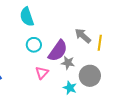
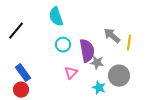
purple semicircle: (58, 51) -> (87, 51), turned -45

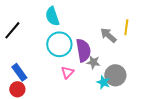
yellow line: (129, 43) -> (126, 27), moved
cyan circle: (63, 45) -> (59, 44), size x1.6
cyan star: (99, 88) -> (103, 82), moved

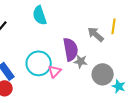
cyan circle: (59, 44) -> (39, 63), moved
cyan star: (103, 82) -> (119, 86), moved

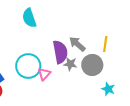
yellow line: (114, 26) -> (105, 44), moved
gray arrow: (96, 34) -> (77, 44), moved
gray circle: (103, 74) -> (92, 65), moved

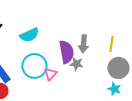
cyan semicircle: (29, 18) -> (29, 35), moved, turned -96
gray arrow: (77, 44) -> (83, 44), turned -126
gray circle: (92, 65) -> (118, 68), moved

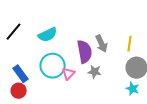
gray arrow: (83, 44) -> (102, 44), turned -30
gray star: (76, 64) -> (95, 72), moved

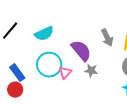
gray arrow: (102, 44) -> (107, 38), moved
purple semicircle: (85, 52) -> (81, 51), turned -30

